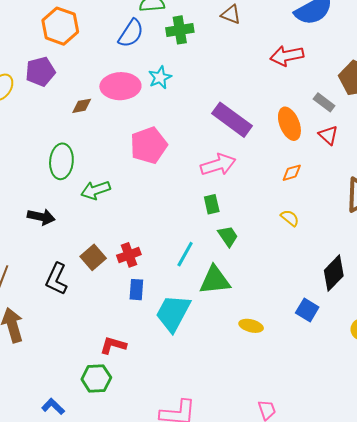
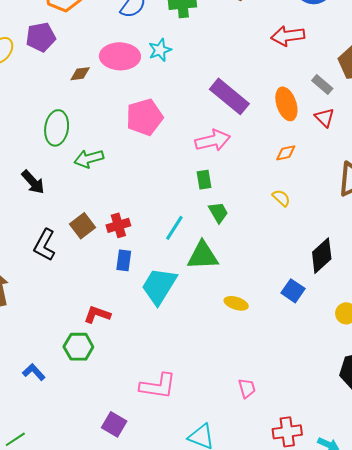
black arrow: (41, 217) -> (33, 182), turned 32

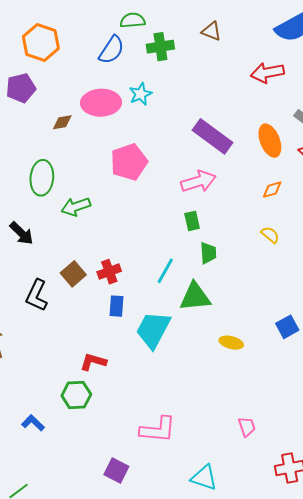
green trapezoid: (218, 212) -> (208, 253), turned 30
blue square: (293, 291) -> (287, 327), turned 30

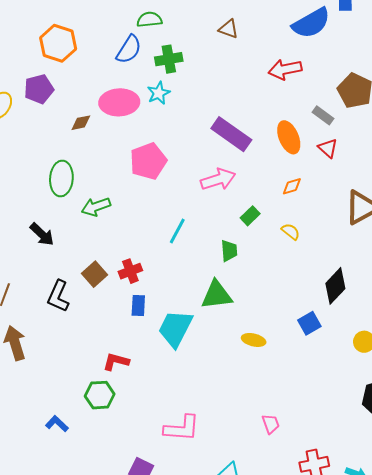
green cross: (160, 47) -> (169, 59), moved
green rectangle: (192, 221) -> (250, 216), moved, turned 60
cyan line: (165, 271) -> (177, 231), moved

